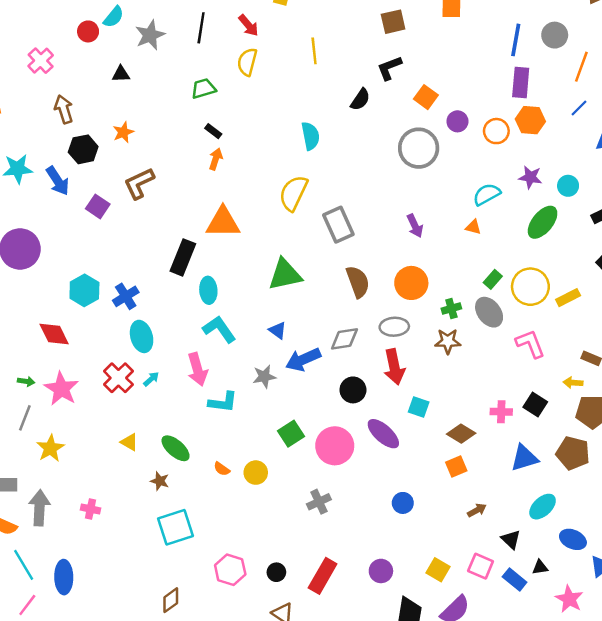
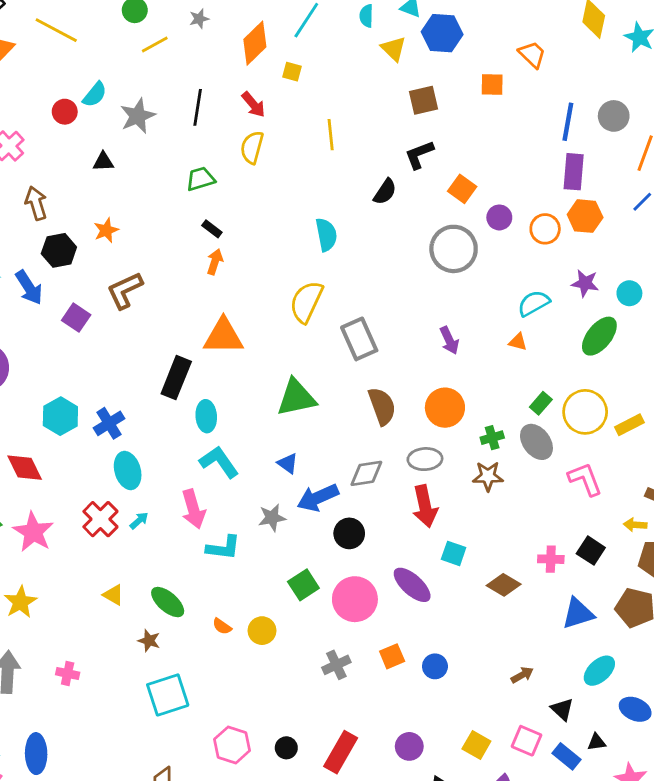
black circle: (353, 390) -> (349, 533), moved
orange square: (456, 466) -> (392, 656), moved

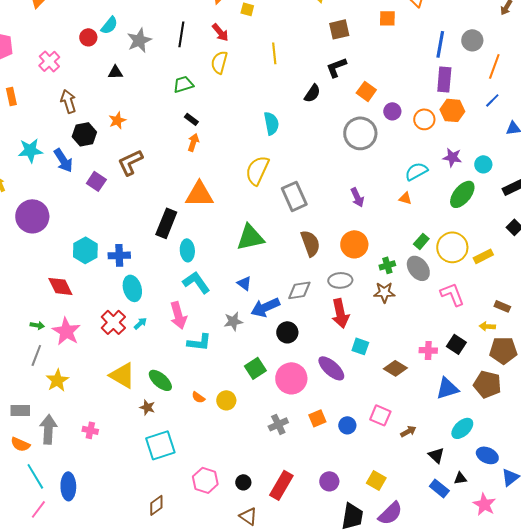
blue cross: (109, 423) -> (119, 255), turned 30
yellow triangle: (113, 595) -> (122, 375), size x1.8
pink square: (526, 741) -> (380, 415), moved

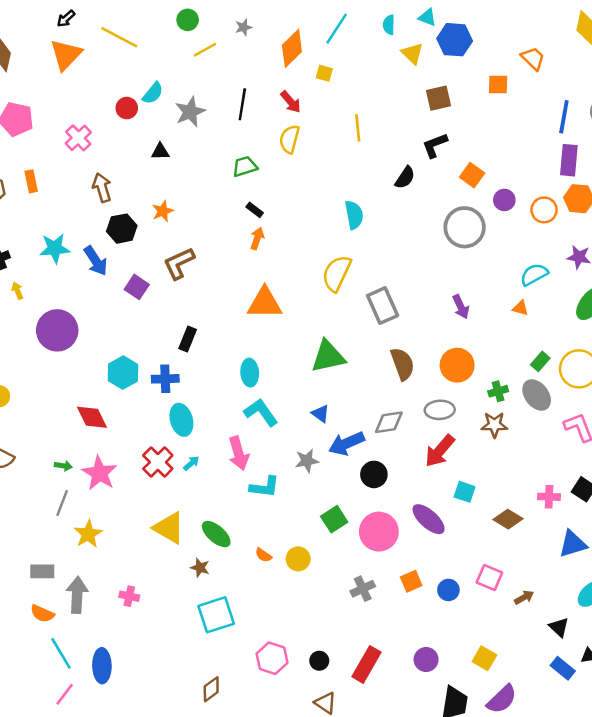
black rectangle: (166, 223) -> (188, 339), moved, size x0.7
red arrow: (340, 313) -> (440, 451), turned 52

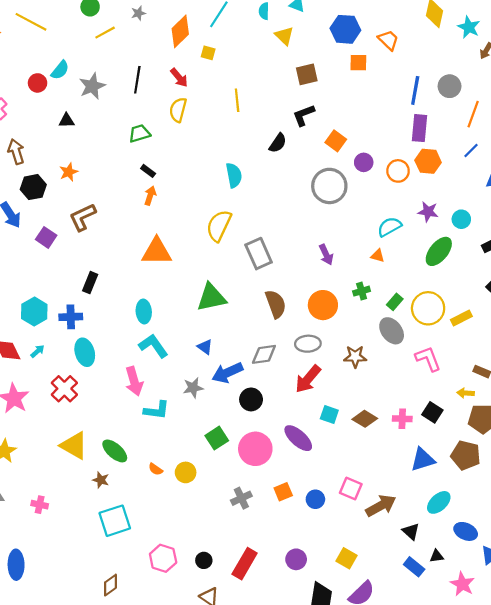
blue hexagon: (455, 40) -> (345, 29), moved
green cross: (498, 391) -> (362, 291), moved
cyan arrow: (191, 463) -> (38, 351), moved
brown diamond: (508, 519) -> (365, 419), moved
brown arrow: (524, 597) -> (381, 506), size x1.8

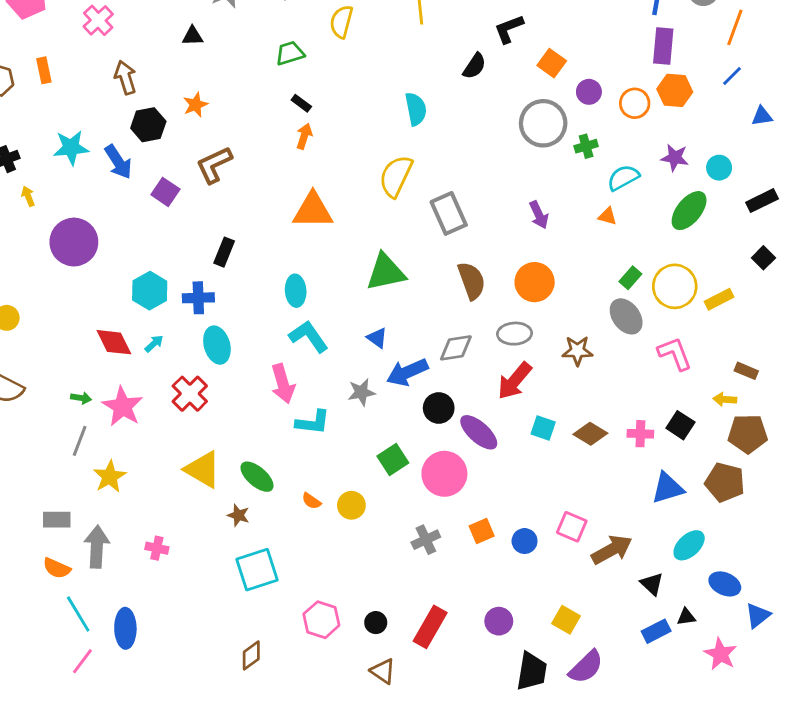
green cross: (362, 291) -> (586, 146), moved
purple ellipse: (298, 438) -> (479, 432), moved
blue rectangle: (414, 567) -> (656, 631), turned -66

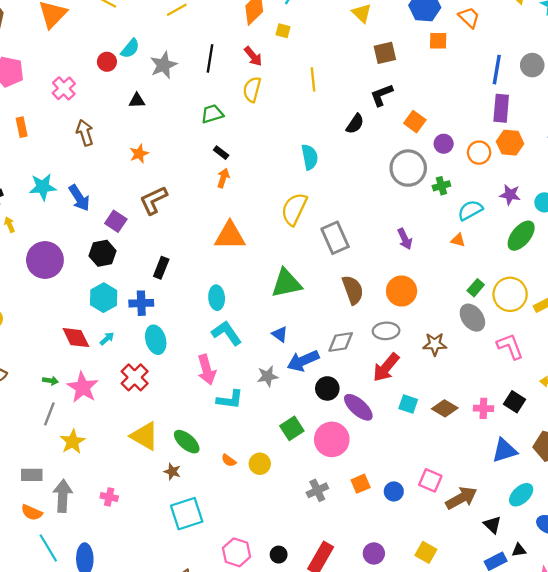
black hexagon: (148, 125) -> (103, 253), moved

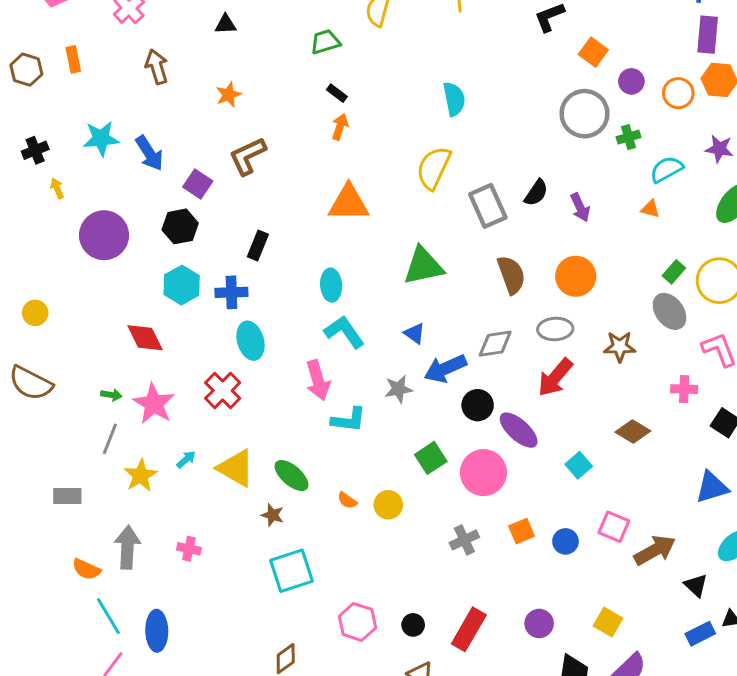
black semicircle: (355, 124) -> (536, 193), moved
cyan arrow: (107, 339) -> (186, 459), moved
cyan square: (408, 404) -> (579, 465), moved, turned 30
pink cross: (483, 408) -> (684, 389), moved
gray rectangle: (32, 475) -> (67, 496), moved

